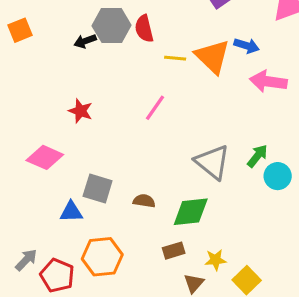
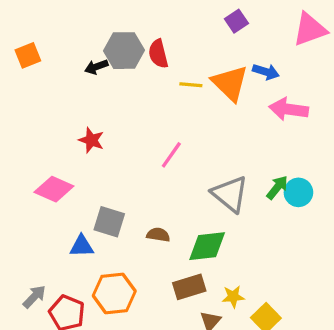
pink line: (155, 108) -> (171, 155), moved
cyan circle: (278, 176) -> (298, 192), moved
brown rectangle: (174, 251) -> (189, 287), size x1.4

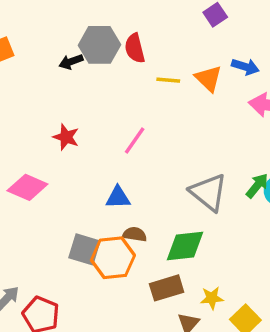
orange triangle: (230, 83) -> (208, 78), size x0.7
pink line: (171, 155) -> (135, 140), moved
gray square: (109, 222) -> (84, 249), moved
blue triangle: (82, 246) -> (118, 197), moved
orange hexagon: (114, 293) -> (113, 258), moved

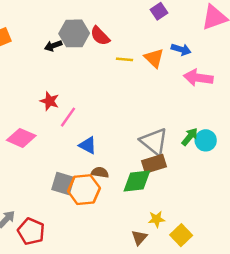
red semicircle: (135, 48) -> (100, 36), turned -30
pink line: (135, 140) -> (68, 117), moved
blue triangle: (118, 197) -> (88, 145), turned 30
brown rectangle: (167, 288) -> (154, 164), moved

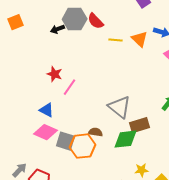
pink diamond: (21, 138) -> (46, 132), moved
gray triangle: (154, 142) -> (120, 107), moved
blue triangle: (88, 145) -> (47, 110), moved

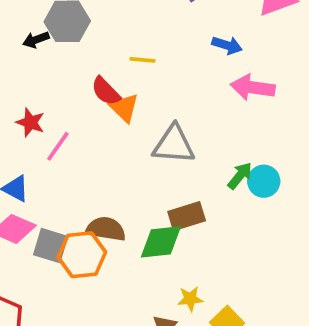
red semicircle: (96, 21) -> (106, 91), moved
orange triangle: (140, 39) -> (124, 108), moved
gray triangle: (120, 107) -> (174, 144), moved, turned -35
brown semicircle: (96, 132) -> (106, 229), size x1.5

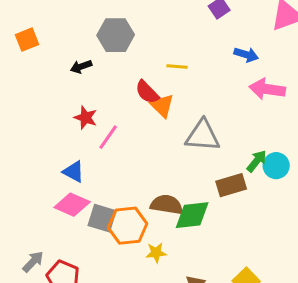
black arrow: (36, 40) -> (81, 67), moved
brown rectangle: (187, 216) -> (231, 185), moved
brown semicircle: (106, 229) -> (167, 205), moved
yellow star: (190, 299) -> (156, 253), moved

